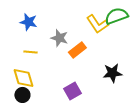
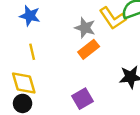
gray star: (59, 38) -> (85, 28), moved
yellow line: (30, 52) -> (32, 52), turned 72

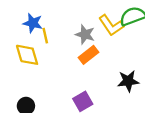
yellow line: (32, 52) -> (45, 36), moved
yellow diamond: (24, 83) -> (27, 55), moved

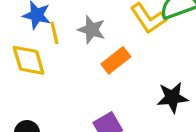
gray star: (85, 34) -> (92, 30), moved

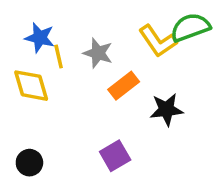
black star: (172, 97) -> (166, 110), moved

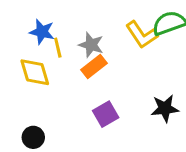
orange rectangle: (124, 86) -> (94, 66), moved
black star: (166, 110) -> (165, 108), moved
purple square: (115, 156) -> (106, 114), moved

